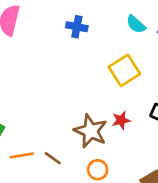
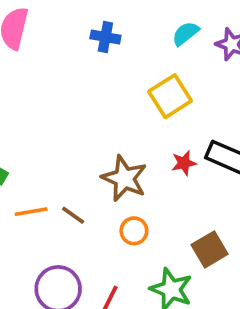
cyan semicircle: (136, 24) -> (186, 34), turned 100
red star: (121, 120) -> (184, 163), moved

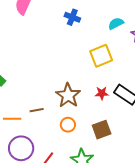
orange line: (31, 212) -> (12, 119), moved
brown line: (73, 215) -> (37, 110), turned -56
brown square: (210, 249) -> (102, 130), moved

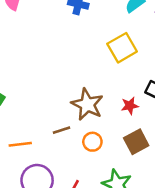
red star: (102, 93) -> (130, 106), moved
brown line: (37, 110) -> (62, 130), moved

